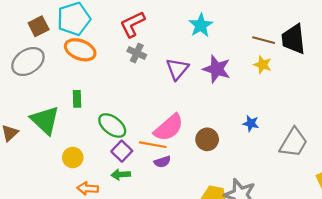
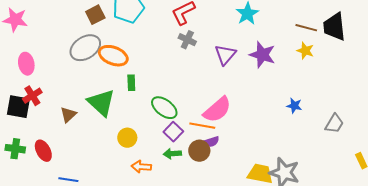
orange ellipse: (80, 50) -> (113, 56), moved
brown circle: (207, 139) -> (199, 151), moved
gray trapezoid: (294, 143) -> (334, 124), size x0.7

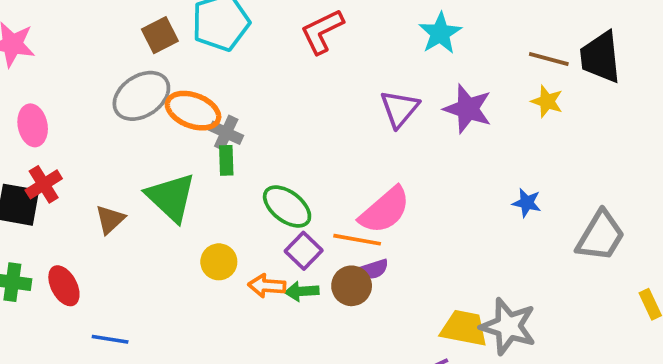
gray cross: (187, 40) -> (226, 133), moved
gray trapezoid: (334, 124) -> (600, 236), size x1.4
orange arrow: (141, 167) -> (267, 286), moved

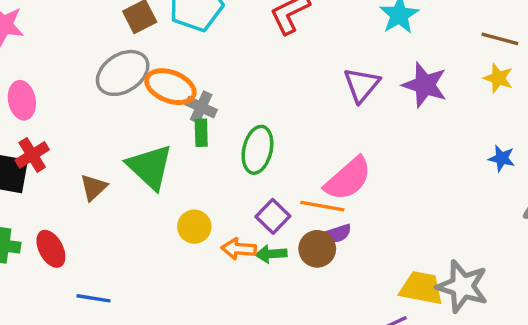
blue star: (527, 203) -> (502, 158), moved
green ellipse: (287, 207) -> (257, 150), moved, turned 66

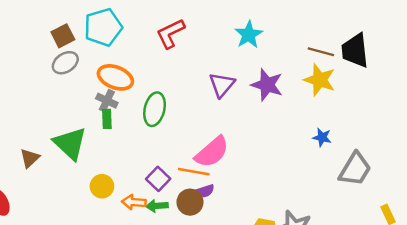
gray ellipse: (123, 73) -> (65, 63), moved, size x0.7
yellow star: (498, 78) -> (320, 80), size x1.5
orange ellipse: (170, 87) -> (115, 77), moved
green ellipse: (257, 150) -> (155, 109), moved

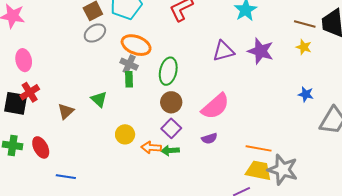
yellow star: (320, 80) -> (304, 47), size x0.6
purple triangle: (222, 85) -> (223, 51), turned 35
green triangle: (70, 143) -> (99, 99), size x0.6
orange line: (194, 172) -> (259, 148), moved
brown circle: (190, 202) -> (171, 102), moved

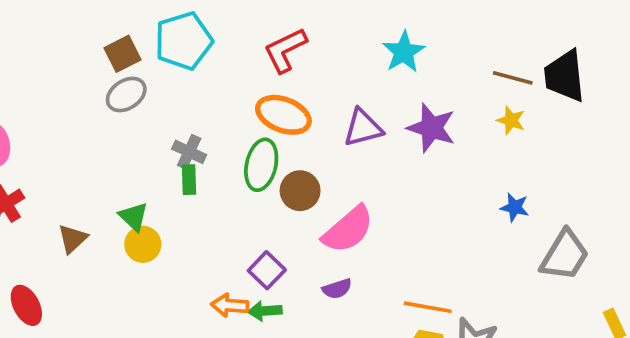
orange ellipse: (136, 45) -> (283, 115), moved
brown circle: (171, 102) -> (300, 191), moved
yellow circle: (125, 134) -> (143, 244), moved

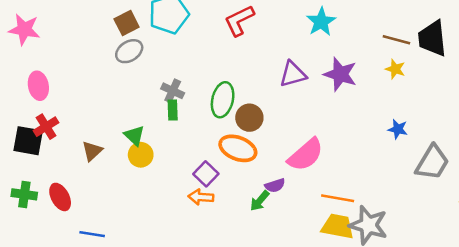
orange ellipse: (283, 115) -> (238, 148), moved
pink semicircle: (348, 230) -> (306, 155), moved
purple square: (267, 270) -> (206, 174), moved
green arrow: (265, 311) -> (260, 201), moved, turned -45

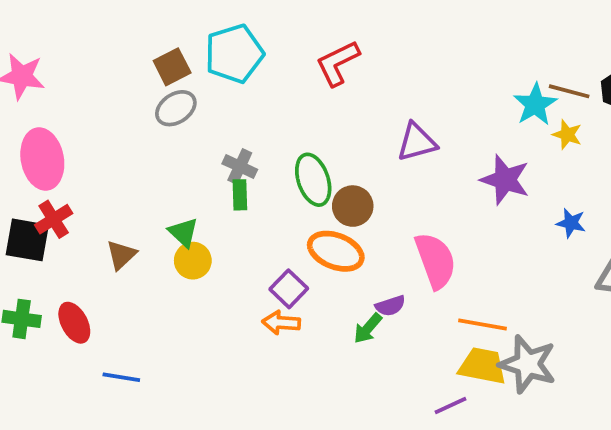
cyan star: (321, 22) -> (535, 104), moved
purple star: (340, 74) -> (505, 180), moved
pink ellipse: (38, 86) -> (42, 159), size x1.4
green ellipse: (223, 100) -> (313, 180), turned -32
pink semicircle: (306, 155) -> (435, 261), turned -69

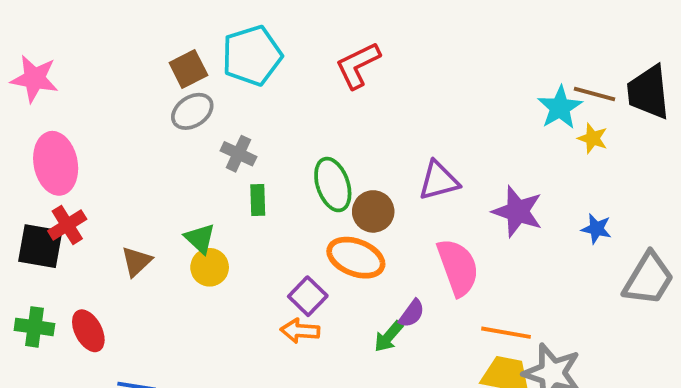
purple triangle: (417, 142) -> (439, 181), moved
gray cross: (240, 167) -> (238, 154), moved
purple star: (505, 180) -> (518, 211), moved
purple semicircle: (390, 306) -> (412, 313), turned -36

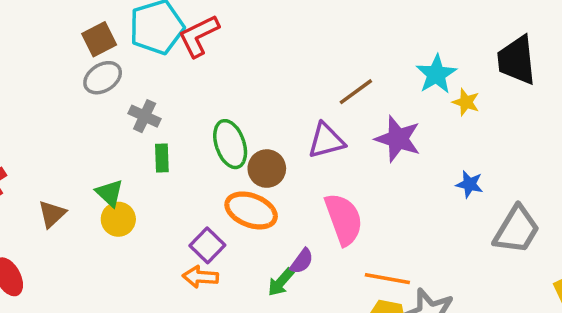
red L-shape: (358, 65) -> (199, 36), moved
brown line: (595, 94) -> (356, 92), moved, turned -51
purple star: (518, 211) -> (398, 139), moved

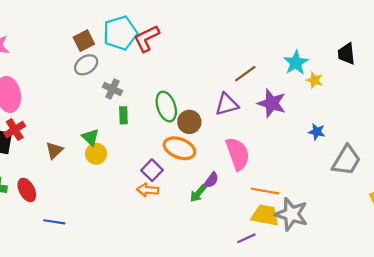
black trapezoid: (517, 60) -> (346, 54), size x0.7

